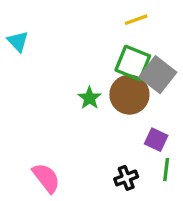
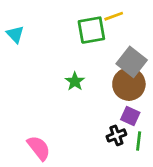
green square: (133, 63) -> (91, 30), moved, turned -32
brown circle: (129, 95) -> (129, 84), moved
black cross: (126, 178) -> (116, 135), moved

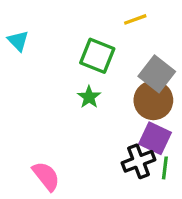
green square: (91, 30) -> (97, 56), moved, turned 32
purple square: (130, 116) -> (155, 138), size x1.4
black cross: (116, 135) -> (139, 161), size x1.4

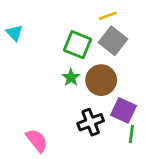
gray square: (157, 74) -> (113, 41), moved
brown circle: (153, 100) -> (101, 80), moved
black cross: (139, 161) -> (91, 122), moved

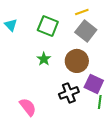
green square: (77, 45) -> (48, 26), moved
green star: (71, 77) -> (44, 59), moved

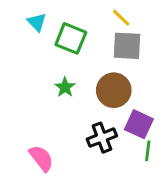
yellow line: (82, 12) -> (121, 18), turned 64
cyan triangle: (11, 25) -> (37, 22), moved
gray square: (86, 31) -> (127, 46), turned -35

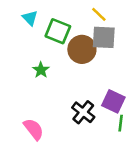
green star: (65, 87) -> (41, 70), moved
brown circle: (114, 90) -> (82, 49), moved
black cross: (102, 138) -> (83, 112), turned -30

